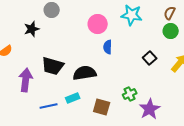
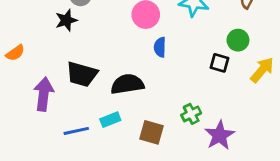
black star: (32, 29) -> (66, 20), moved
green circle: (171, 31) -> (238, 40), moved
black square: (150, 58) -> (220, 63), turned -32

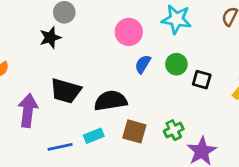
green circle: (238, 40) -> (176, 64), moved
blue semicircle: (160, 47) -> (143, 64), turned 30
brown square: (151, 132) -> (134, 131), moved

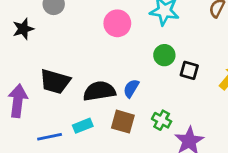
black star: (50, 38) -> (23, 29), moved
blue semicircle: (143, 64) -> (131, 88), moved
green cross: (174, 130) -> (162, 120), turned -36

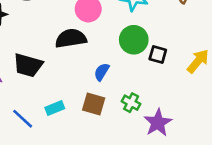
green circle: (164, 55) -> (134, 40), size x1.4
black semicircle: (99, 91) -> (71, 38), moved
blue line: (50, 137) -> (23, 119), turned 55

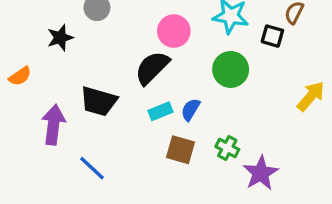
black semicircle: (71, 38) -> (152, 68), turned -36
black square: (158, 54) -> (272, 36), moved
cyan rectangle: (55, 108) -> (160, 111), moved

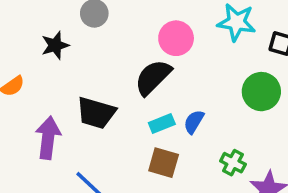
green circle: (231, 69) -> (261, 92), moved
brown square: (180, 150) -> (164, 163), moved

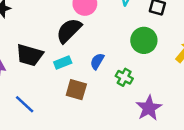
cyan rectangle: (162, 124) -> (63, 62), moved
green cross: (233, 163) -> (124, 77), moved

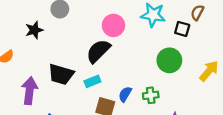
blue semicircle: (97, 61) -> (125, 94), moved
green cross: (124, 77) -> (151, 95), turned -35

